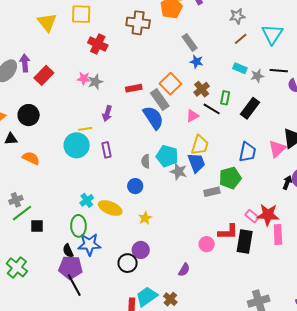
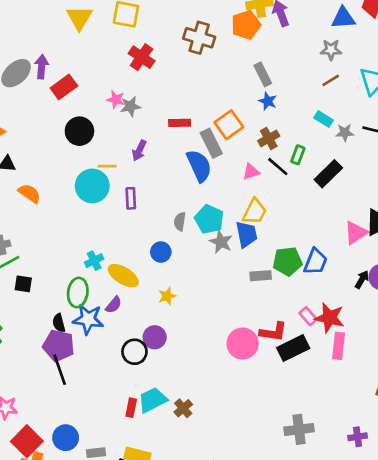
black circle: (29, 115) -> (79, 131), moved
blue trapezoid: (247, 152) -> (315, 262), moved
black rectangle: (245, 241) -> (293, 348), turned 45
pink circle: (207, 244) -> (243, 344), size x1.5
purple semicircle: (184, 270) -> (114, 305), moved

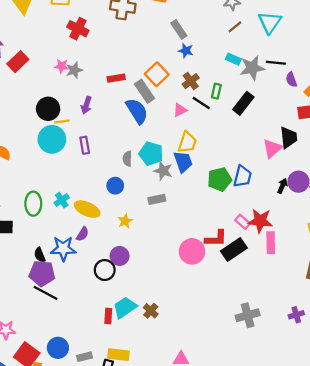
black circle: (79, 131) -> (48, 109), moved
gray star: (345, 133) -> (252, 68), size x1.6
gray rectangle: (261, 276) -> (157, 199), moved
green ellipse: (78, 292) -> (33, 204), moved
black line: (60, 370) -> (46, 293), turned -35

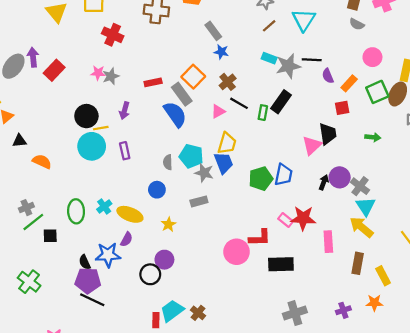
green rectangle: (216, 91) -> (263, 113), moved
pink rectangle: (271, 243) -> (328, 242), moved
black rectangle: (234, 249) -> (281, 264), moved, turned 35

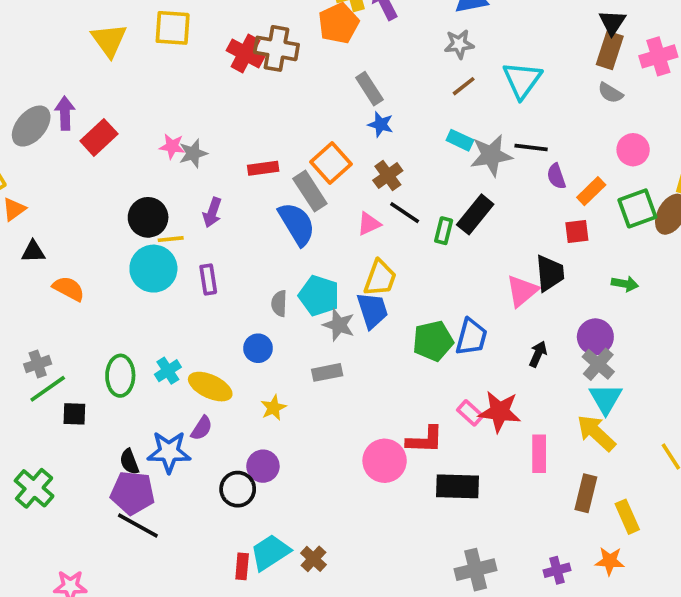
red cross: (113, 35) -> (246, 54), moved
purple circle: (340, 177) -> (595, 337), moved

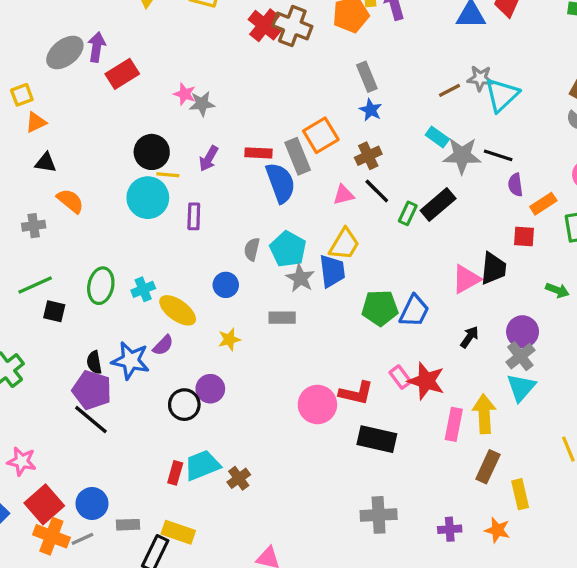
gray star: (459, 44) -> (480, 78), moved
red rectangle: (263, 168) -> (258, 153), moved
gray cross: (38, 364) -> (34, 226), moved
yellow arrow: (596, 433) -> (484, 414), moved, turned 33

